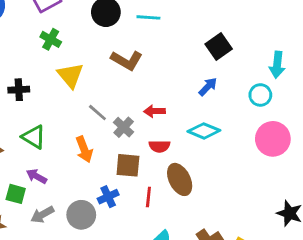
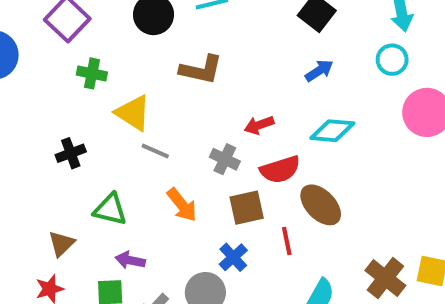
blue arrow: (208, 87) -> (319, 71), turned 30
gray line: (97, 113) -> (155, 151), moved
red semicircle: (159, 146) -> (280, 170), size x1.4

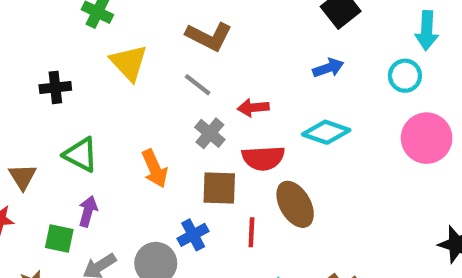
gray line: (155, 151) -> (198, 85), moved
brown triangle: (61, 244) -> (23, 177), turned -32
purple arrow: (130, 260) -> (88, 211), turned 80

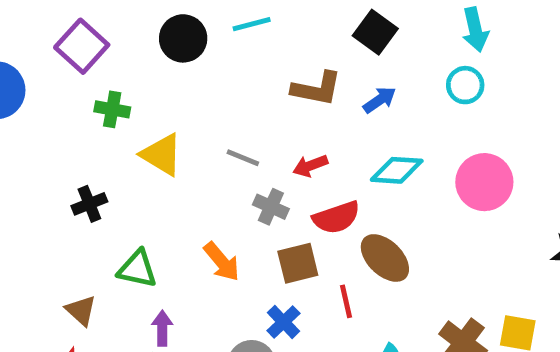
brown L-shape: (209, 36) -> (317, 89), moved
pink circle: (427, 138) -> (484, 182), moved

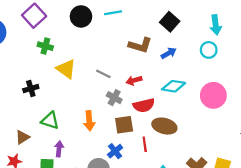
brown ellipse: (385, 258) -> (164, 126), turned -35
orange arrow: (222, 262) -> (89, 121), turned 30
brown triangle: (81, 310) -> (22, 137), turned 40

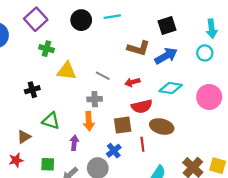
black square: (170, 22) -> (167, 26), turned 30
blue arrow: (169, 53) -> (166, 56), size x1.5
yellow triangle: (66, 69) -> (67, 71), turned -30
gray cross: (114, 98) -> (95, 99), moved, turned -32
purple arrow: (59, 149) -> (74, 143), moved

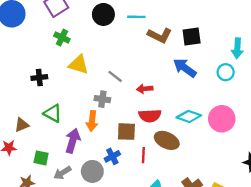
brown L-shape: (138, 48) -> (160, 35), moved
blue arrow: (166, 56) -> (185, 68), turned -125
cyan diamond: (171, 88) -> (189, 116), moved
purple arrow: (74, 143) -> (73, 141), size x1.5

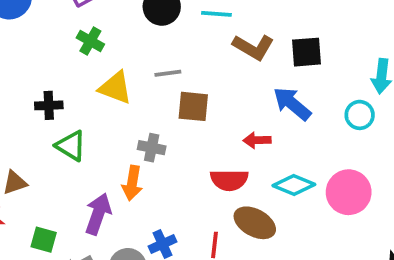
gray line: (115, 76) -> (168, 73), moved, turned -49
red arrow: (145, 89) -> (257, 140), moved
green triangle: (53, 113) -> (71, 146), moved
brown square: (126, 132) -> (193, 106), moved

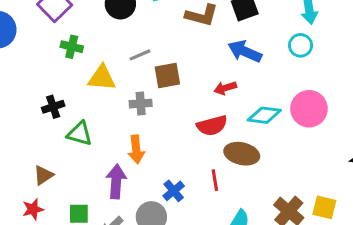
gray cross: (152, 148) -> (141, 104), moved

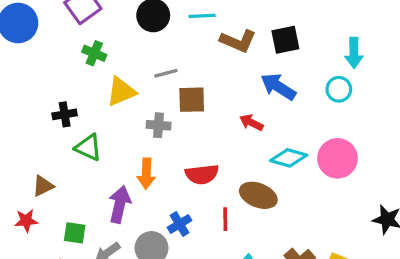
yellow triangle: (102, 78) -> (121, 92), turned -36
red arrow: (225, 88) -> (251, 123), turned 35
red semicircle: (212, 126) -> (202, 174), moved

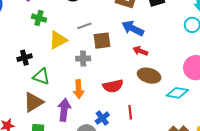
blue arrow: (278, 87) -> (133, 28), moved
cyan diamond: (289, 158) -> (177, 93), moved
brown triangle: (43, 186) -> (33, 102), moved, size x1.5
brown ellipse: (258, 195) -> (149, 76), moved

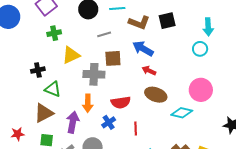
green cross: (39, 18) -> (54, 33), turned -32
gray line: (84, 26) -> (104, 34), moved
gray cross: (83, 58) -> (94, 74), size x1.5
blue cross: (102, 118) -> (109, 122), moved

